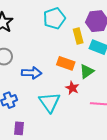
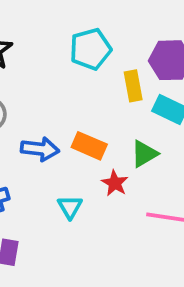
orange rectangle: (66, 63) -> (89, 146), moved
cyan triangle: (50, 102) -> (70, 207), size x0.6

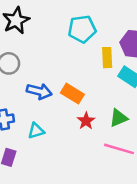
green triangle: (144, 154) -> (119, 118), moved
cyan triangle: (70, 207) -> (36, 131), moved, turned 36

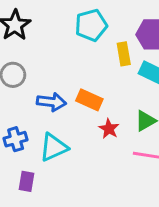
cyan triangle: (36, 131) -> (54, 147), size x1.5

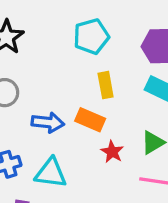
yellow rectangle: (124, 54) -> (106, 85), moved
cyan triangle: (54, 147) -> (51, 173), turned 32

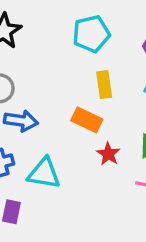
blue arrow: (48, 122) -> (21, 121), moved

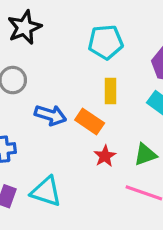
blue arrow: (21, 121) -> (50, 115), moved
cyan triangle: (44, 173) -> (46, 191), moved

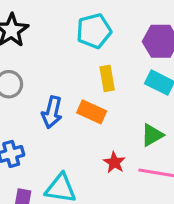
blue arrow: (50, 115) -> (52, 112), turned 96
red star: (105, 156) -> (114, 162), moved

